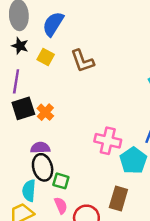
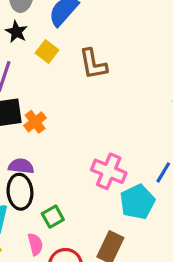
green square: (61, 181) -> (53, 217), moved, turned 35

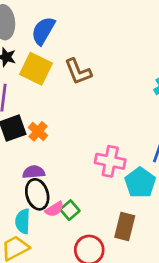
yellow square: (47, 51) -> (36, 69), size x1.6
pink semicircle: (35, 244) -> (54, 209), moved, turned 84

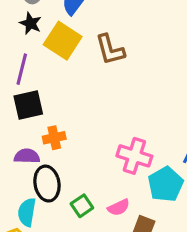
orange cross: (38, 131) -> (54, 138), moved, turned 30
purple semicircle: (34, 172) -> (27, 156), moved
pink semicircle: (54, 209) -> (119, 207), moved

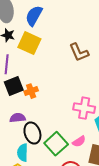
brown L-shape: (110, 50) -> (79, 52), moved
orange cross: (54, 138) -> (31, 91), moved
green square: (82, 206) -> (56, 144), size x1.6

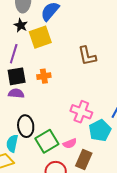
yellow square: (29, 43) -> (40, 37), turned 35
orange cross: (31, 91) -> (44, 76), moved
purple semicircle: (18, 118) -> (16, 93), moved

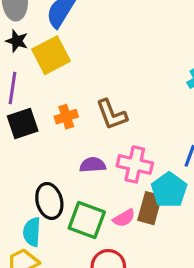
brown L-shape: (87, 56) -> (112, 114), moved
purple semicircle: (16, 93) -> (93, 165), moved
green square: (47, 141) -> (87, 220), turned -30
brown rectangle: (84, 160) -> (150, 208), moved

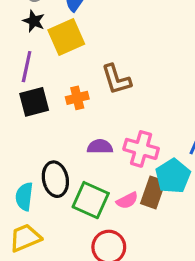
brown L-shape: (112, 114) -> (116, 79), moved
cyan semicircle: (32, 232) -> (24, 197), moved

